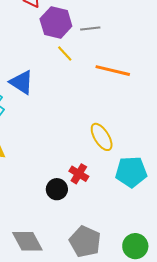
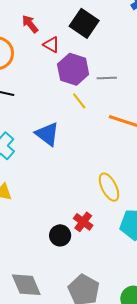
blue triangle: (21, 82) -> (47, 134), moved

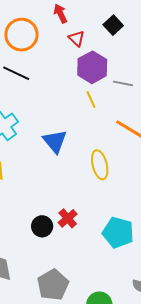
black square: (84, 23) -> (113, 25), size x0.7
blue triangle: (47, 134) -> (55, 141), moved
yellow ellipse: (109, 187) -> (100, 165), moved

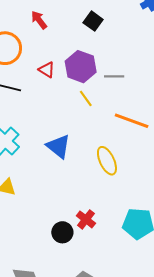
red triangle: (77, 38) -> (47, 70), moved

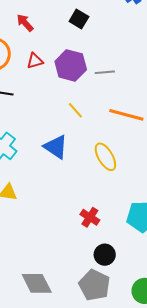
red triangle: (47, 70) -> (35, 61), moved, turned -42
yellow line: (86, 98) -> (75, 110), moved
black circle: (62, 232) -> (105, 255), moved

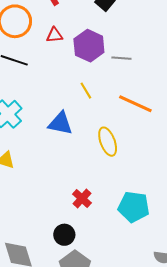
blue triangle: (56, 147) -> (60, 123), turned -32
black circle: (105, 255) -> (64, 235), moved

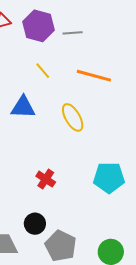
red cross: (82, 198) -> (46, 179), moved
black circle: (64, 235) -> (35, 224), moved

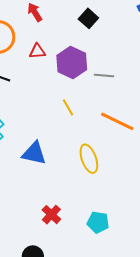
blue triangle: (23, 107) -> (34, 153), moved
cyan pentagon: (109, 178) -> (98, 222), moved, size x0.7

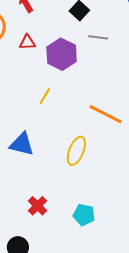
gray line: (104, 75) -> (98, 37), moved
yellow line: (68, 107) -> (45, 96), moved, turned 60
yellow ellipse: (89, 159) -> (76, 151), turned 40

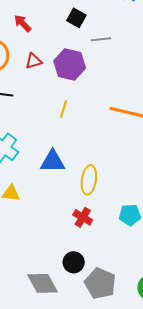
yellow ellipse: (76, 151) -> (89, 180), moved

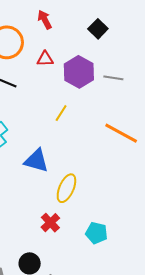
gray line: (101, 39) -> (113, 78), moved

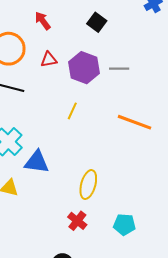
blue triangle: (36, 161) -> (37, 162), moved

